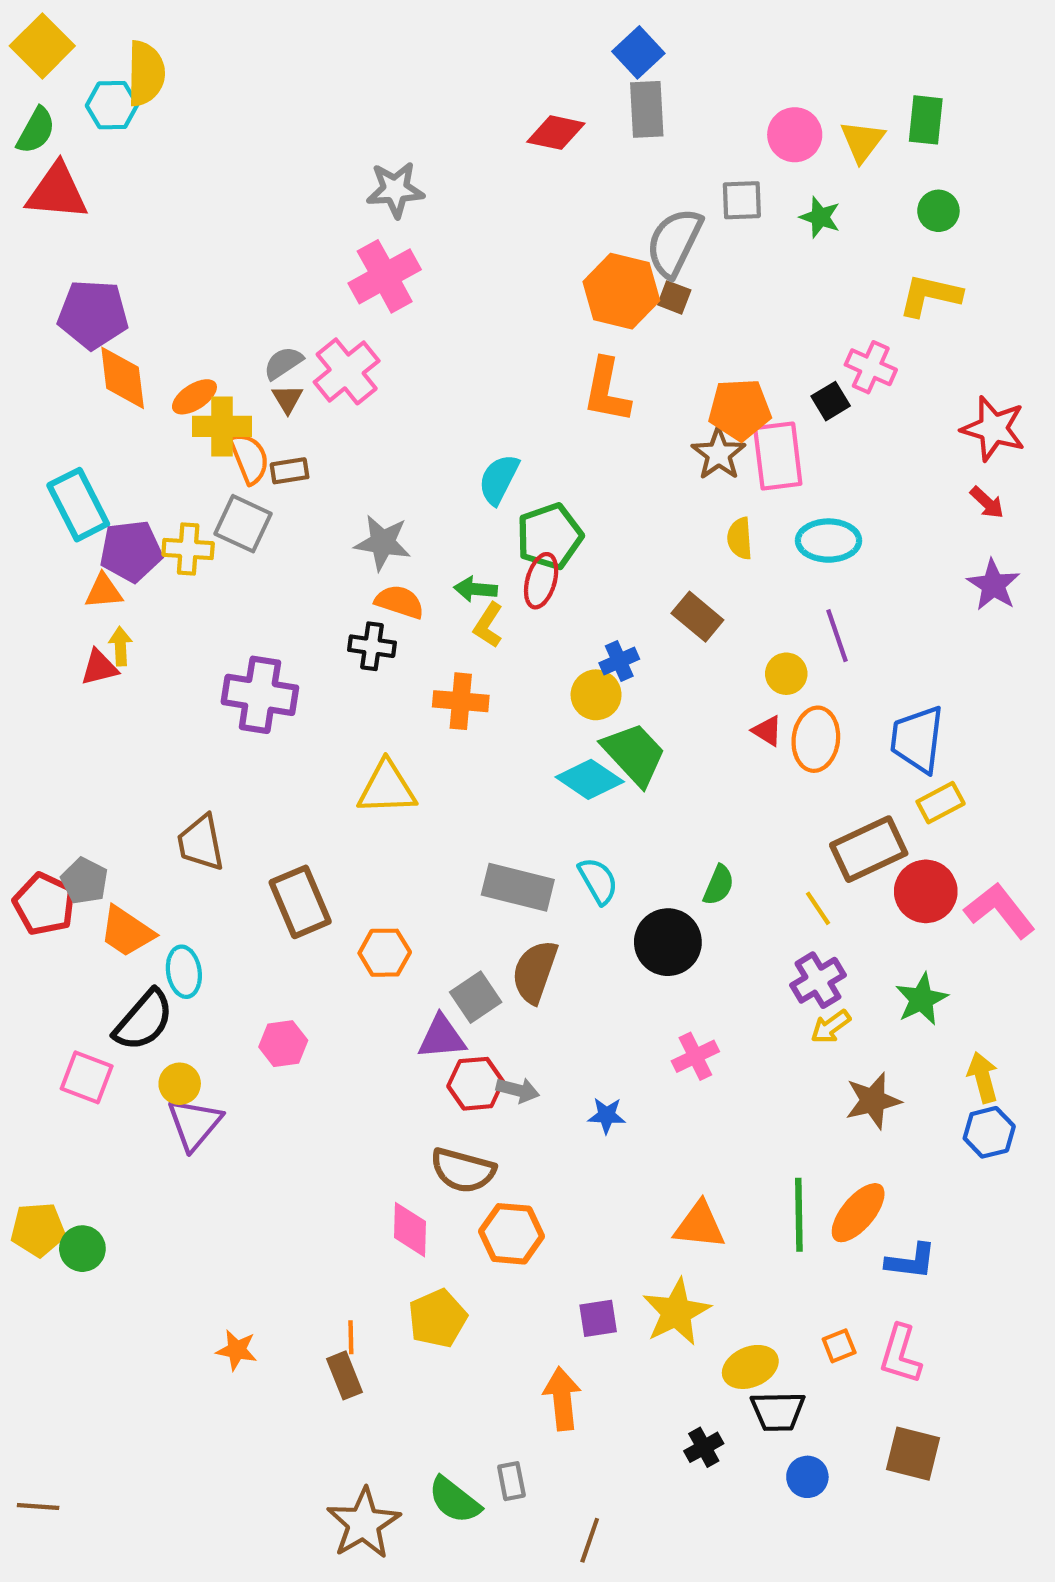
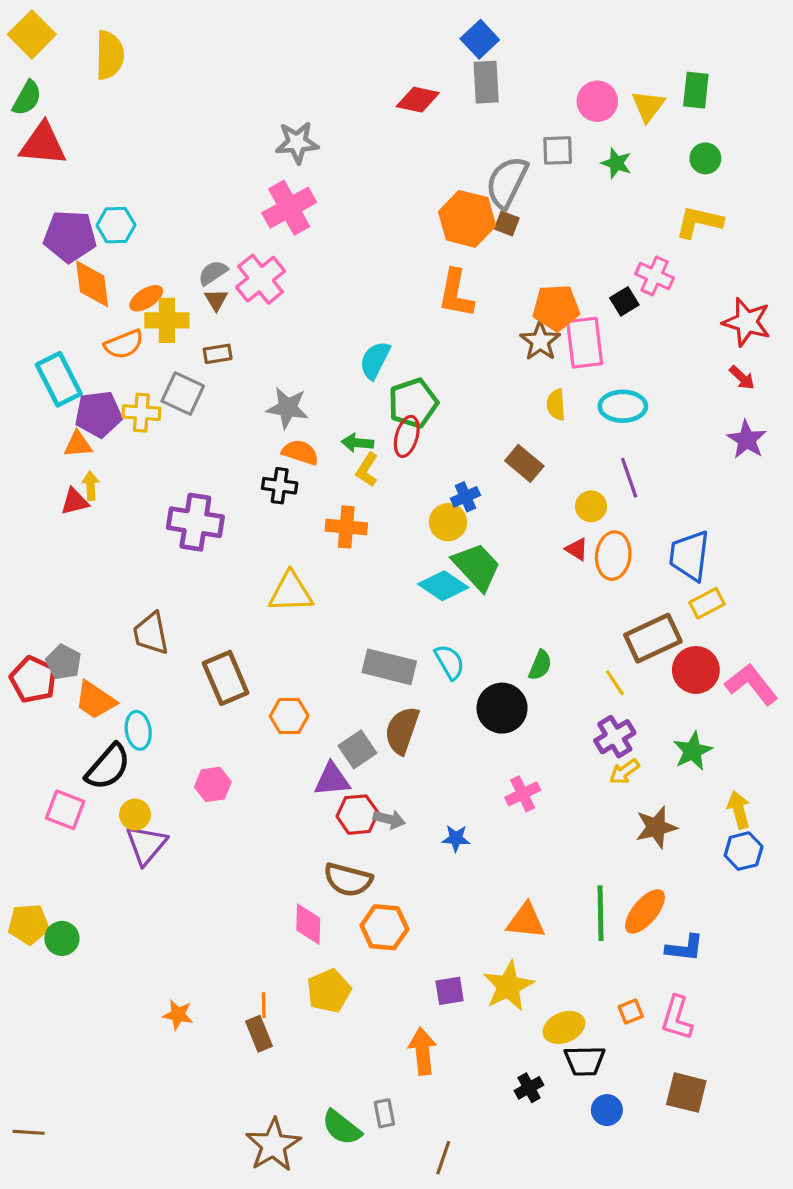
cyan hexagon: (112, 105) -> (116, 225), moved
orange semicircle: (249, 458) -> (124, 344), moved, turned 90

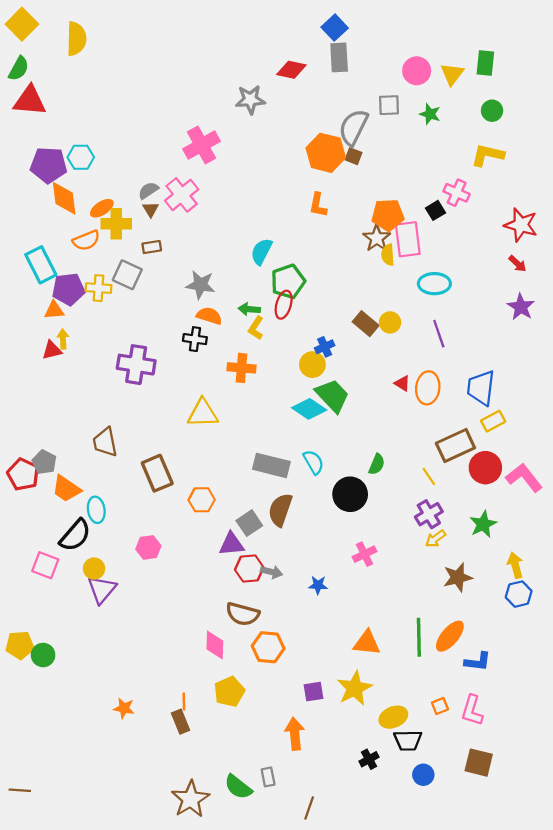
gray star: (297, 143) -> (250, 100), moved
orange L-shape: (456, 293) -> (318, 205), size x0.7
yellow semicircle: (556, 405) -> (388, 255), moved
yellow circle: (591, 506) -> (390, 322), moved

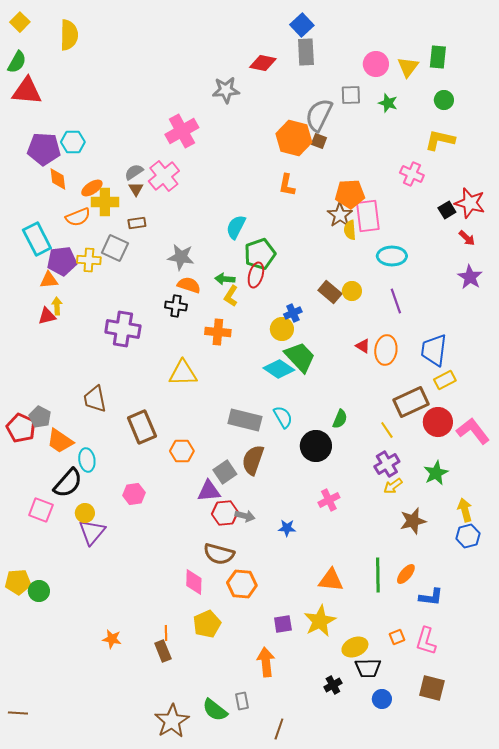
yellow square: (22, 24) -> (20, 22), size x0.7
orange diamond: (64, 198) -> (58, 179), size x0.7
black square: (435, 210) -> (447, 210), moved
orange ellipse: (450, 636) -> (406, 574), size x0.7

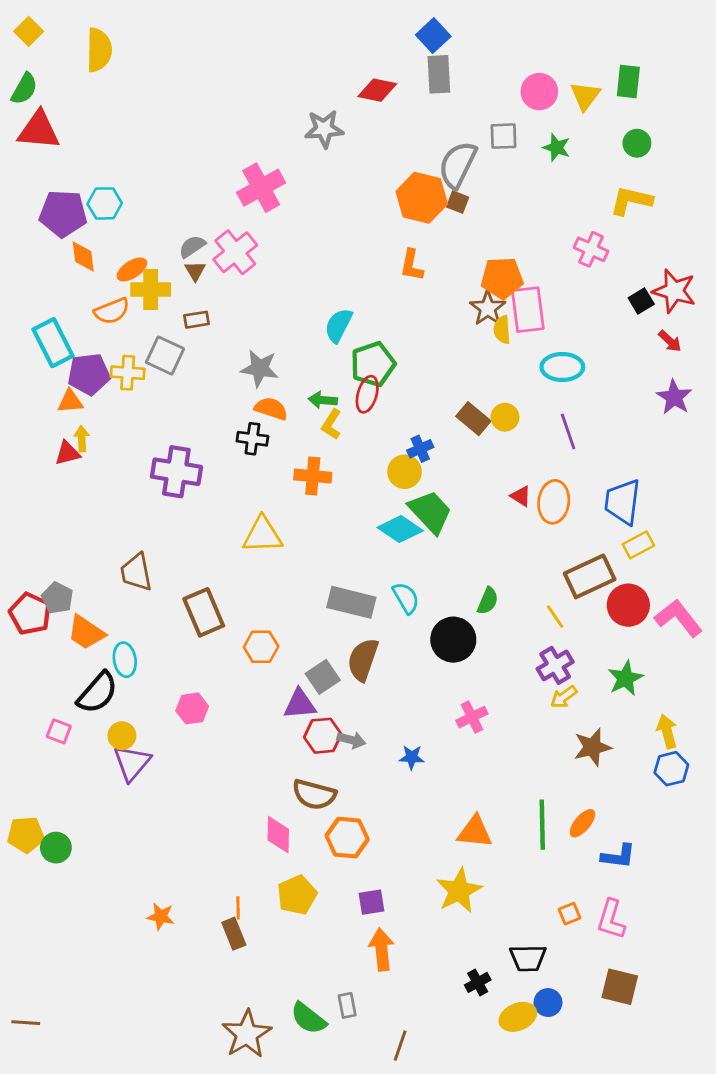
pink square: (41, 510) -> (59, 731), size x0.7
purple square: (283, 624) -> (372, 902), moved
yellow ellipse: (355, 647) -> (518, 1017), moved

